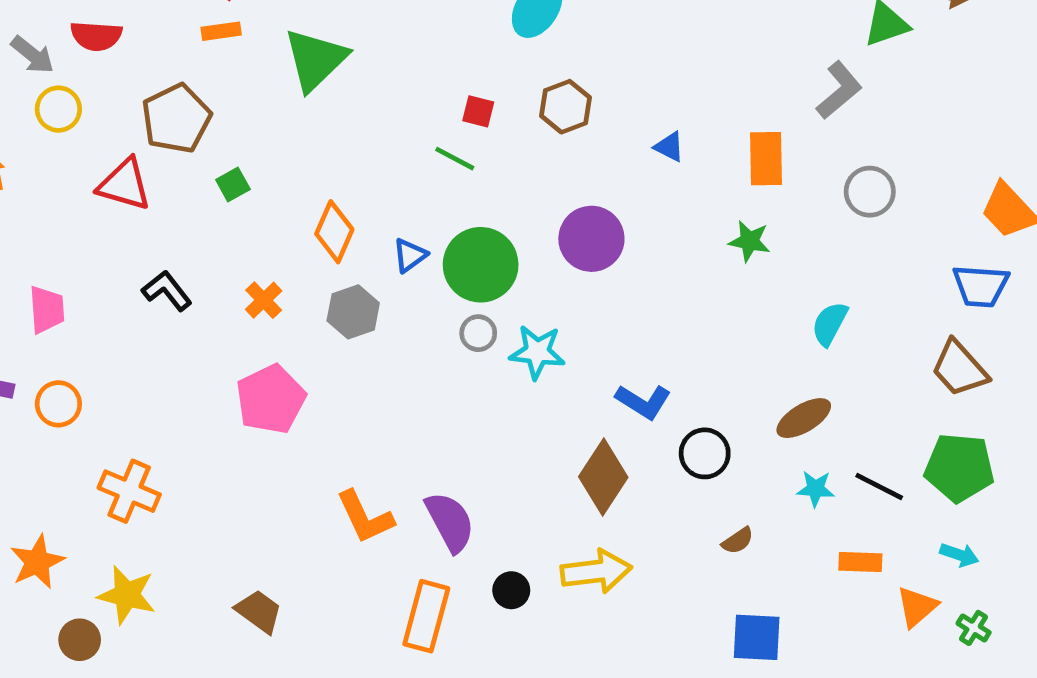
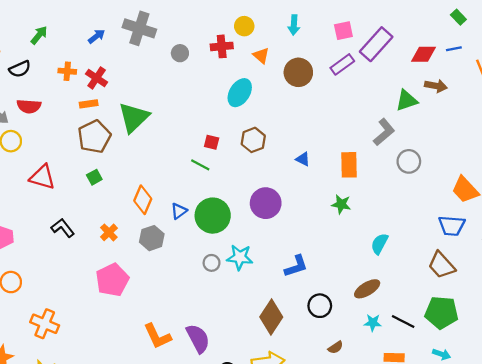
brown pentagon: (176, 118) -> (94, 137), moved
gray circle: (870, 192) -> (409, 161), moved
gray circle: (478, 333) -> (212, 263), moved
blue L-shape: (643, 402) -> (296, 266), moved, turned -50

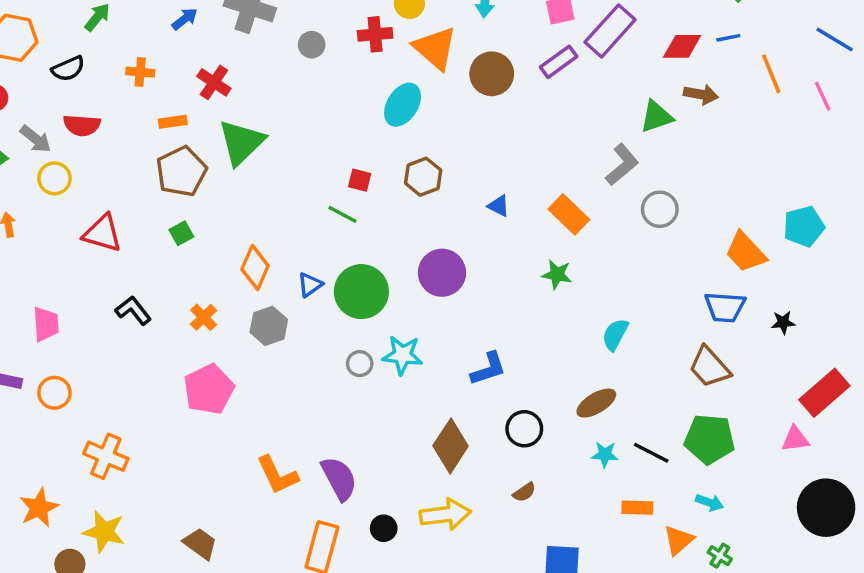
orange triangle: (261, 55) -> (435, 48), size x1.8
red cross: (97, 78) -> (214, 82), moved
orange rectangle: (349, 165) -> (569, 214), turned -45
brown semicircle: (336, 347) -> (524, 492), moved

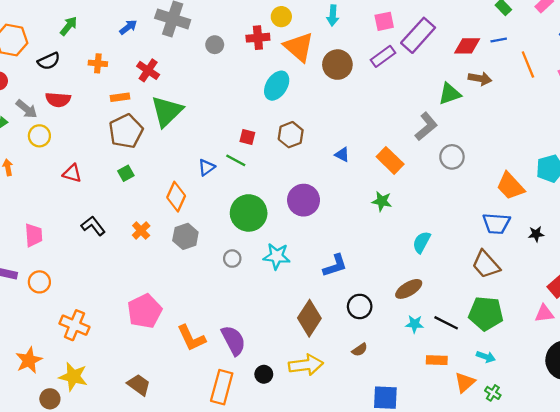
red triangle: (102, 233) -> (72, 173), size x0.7
blue triangle: (310, 285) -> (207, 167), moved
gray circle: (360, 364) -> (232, 259), moved
pink pentagon: (209, 389) -> (145, 311), moved

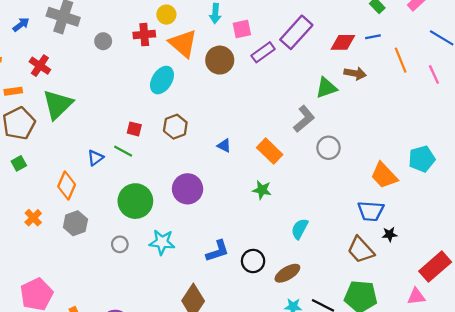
pink square: (384, 21) -> (242, 29), moved
black star: (536, 234) -> (390, 234), moved
black circle: (360, 306) -> (253, 261), moved

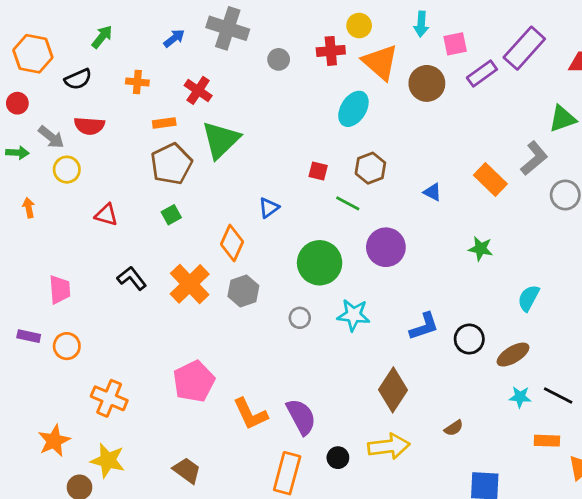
green line: (123, 151) -> (348, 203), moved
orange rectangle: (270, 151) -> (490, 179), moved
orange cross: (33, 218) -> (190, 284), size x1.8

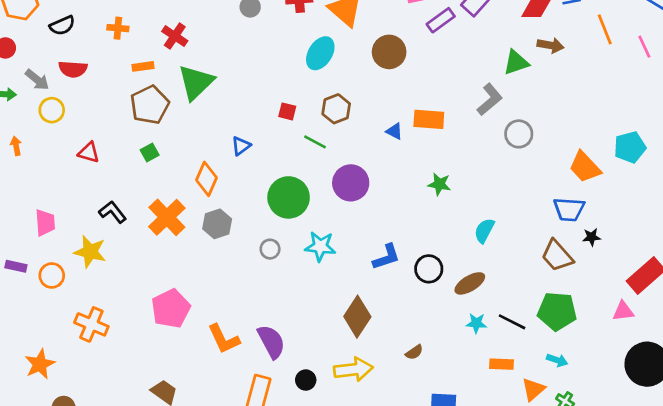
brown circle: (427, 83) -> (389, 52), moved
orange rectangle: (490, 179) -> (429, 119), moved, turned -40
yellow star: (108, 460) -> (90, 252), moved

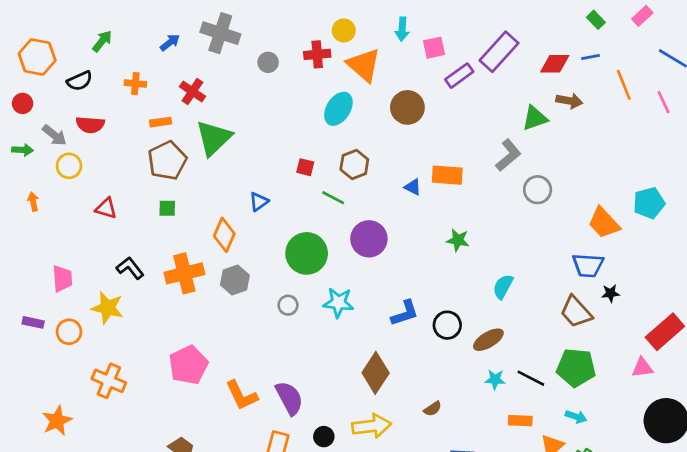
green square: (150, 152) -> (167, 208), turned 30
orange cross: (167, 217) -> (184, 273), turned 30

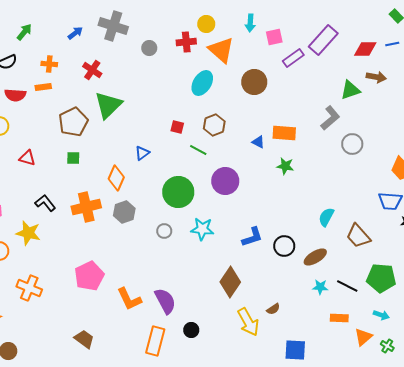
orange rectangle: (161, 122) -> (43, 87), moved
green star: (458, 240) -> (285, 166), moved
brown trapezoid: (576, 312) -> (358, 236), moved
yellow arrow: (372, 426) -> (248, 322), moved, turned 68

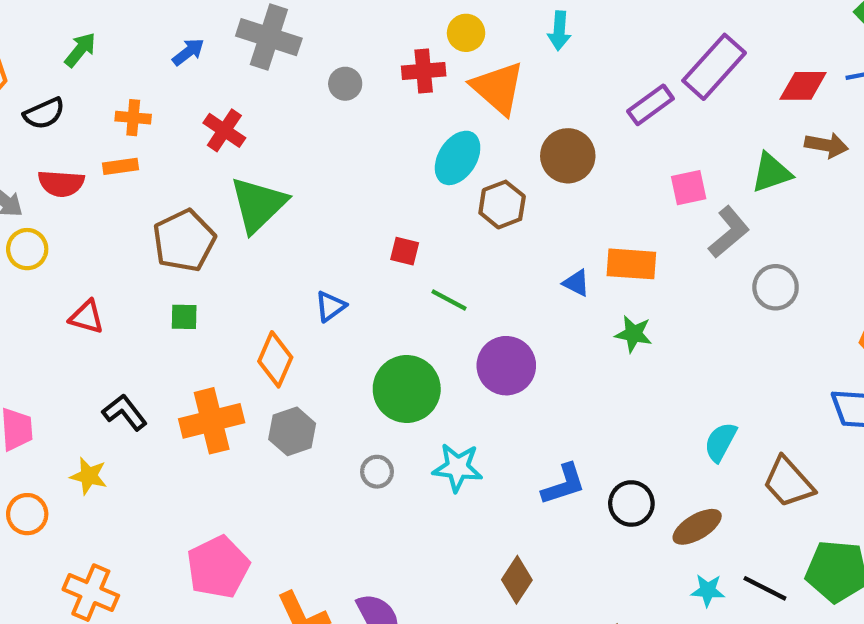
pink square: (274, 37) -> (689, 188), moved
brown hexagon: (214, 125) -> (502, 205), moved
yellow star: (28, 233) -> (89, 476), size x0.7
brown diamond: (230, 282) -> (517, 580), size x0.7

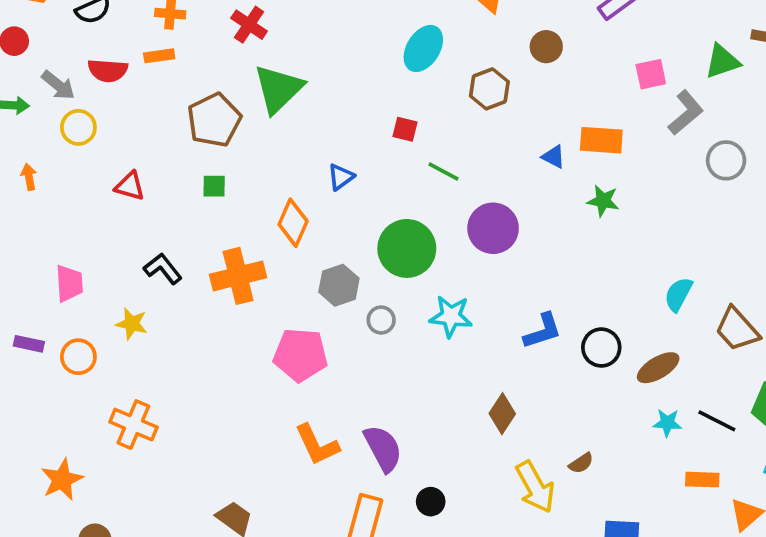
brown circle: (568, 156) -> (546, 47), size x0.7
cyan ellipse: (458, 158) -> (423, 48), moved
gray hexagon: (292, 431) -> (339, 285), moved
pink pentagon: (218, 567) -> (300, 355), moved, turned 30

